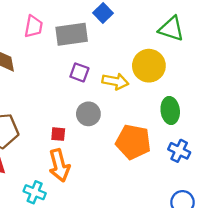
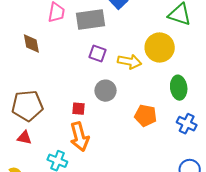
orange pentagon: (133, 142) -> (146, 116), size x0.7

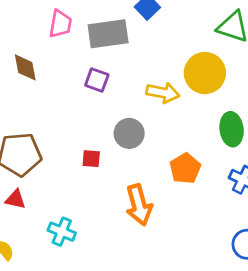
purple square: (97, 54) -> (97, 80), moved
orange pentagon: (146, 116) -> (185, 168), turned 30
orange arrow: (79, 137) -> (139, 205), moved

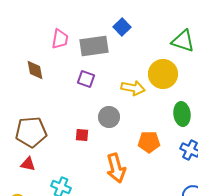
orange pentagon: (185, 168) -> (149, 142), turned 30

